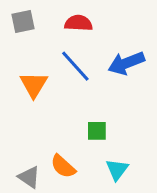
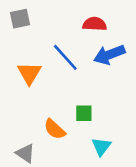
red semicircle: (78, 23) -> (95, 24), moved
orange semicircle: (63, 166) -> (55, 129), moved

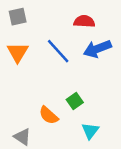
orange triangle: (29, 73) -> (18, 52), moved
green square: (84, 113) -> (75, 101), turned -35

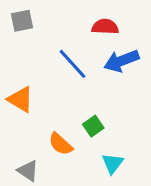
orange triangle: (18, 52) -> (21, 99), moved, turned -30

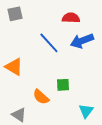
green square: (93, 126) -> (63, 85), turned 32
cyan triangle: (113, 163) -> (86, 111), moved

